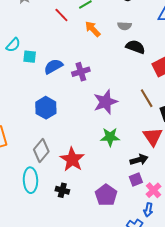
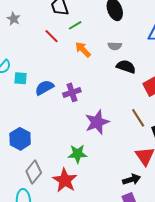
blue hexagon: (46, 108) -> (20, 139), moved
green star: (110, 137) -> (78, 154), moved

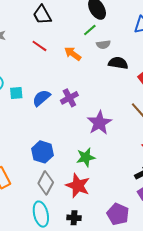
green line: (75, 25) -> (90, 30), moved
blue hexagon: (20, 139) -> (42, 152), moved

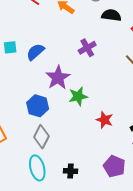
purple cross: (69, 98) -> (87, 48), moved
purple star: (99, 123) -> (58, 78), moved
green star: (86, 157) -> (78, 96), moved
red star: (78, 186) -> (105, 120), moved, size x0.7

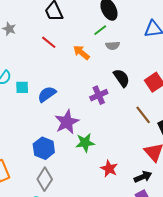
black semicircle: (111, 15) -> (121, 78), moved, turned 42

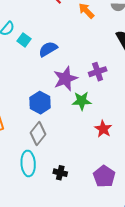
cyan square: (22, 87) -> (24, 40), turned 32
purple cross: (99, 95) -> (98, 72), moved

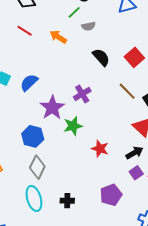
purple pentagon: (104, 176) -> (111, 195), turned 30

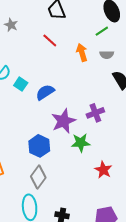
gray semicircle: (88, 26) -> (107, 55), moved
orange arrow: (58, 37) -> (82, 52), turned 30

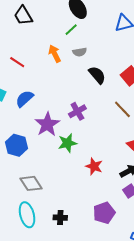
red line: (50, 40) -> (17, 62), moved
blue hexagon: (39, 146) -> (17, 145), moved
gray diamond: (38, 177) -> (31, 183), turned -60

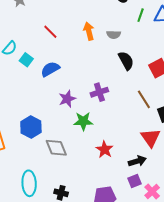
green line: (71, 30) -> (141, 15), moved, turned -40
purple star: (47, 124) -> (67, 99), size x0.7
blue hexagon: (17, 145) -> (31, 127), moved
gray diamond: (31, 183) -> (56, 148), moved

